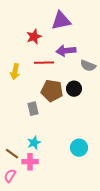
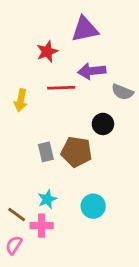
brown pentagon: (52, 91) -> (76, 152), moved
cyan circle: (79, 148) -> (93, 206), moved

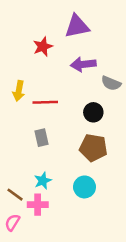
red line: (61, 88) -> (45, 102), moved
brown pentagon: (76, 152) -> (93, 148), moved

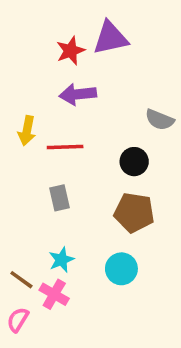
red star: (43, 47) -> (71, 51), moved
purple arrow: (83, 64) -> (78, 94), moved
pink cross: (38, 205) -> (54, 294), turned 30

